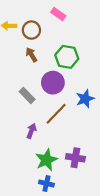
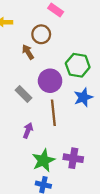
brown circle: (31, 30) -> (41, 34), moved
green hexagon: (67, 57) -> (78, 65), moved
brown line: (56, 114) -> (53, 113), turned -50

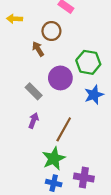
brown line: (53, 113) -> (64, 129), moved, turned 35
purple arrow: (28, 131) -> (34, 120), moved
purple cross: (73, 158) -> (84, 177), moved

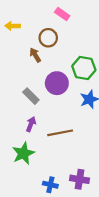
brown line: (64, 129) -> (60, 133), turned 50
green star: (54, 158) -> (23, 153), moved

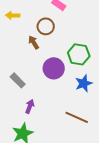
gray rectangle: (31, 96) -> (18, 80), moved
brown line: (60, 133) -> (77, 117), moved, turned 35

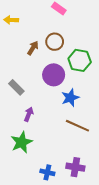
brown circle: (46, 26) -> (55, 42), moved
brown arrow: (34, 42) -> (33, 48), turned 64
blue star: (84, 83) -> (70, 98), moved

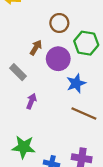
brown arrow: (33, 48) -> (36, 48), moved
green star: (21, 142) -> (24, 147), moved, turned 30

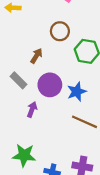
purple circle: (58, 59) -> (50, 85), moved

